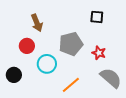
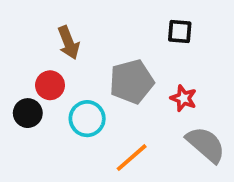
black circle: (14, 75) -> (28, 113), moved

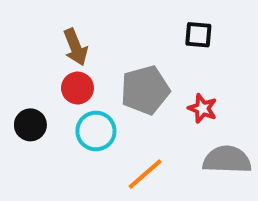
red circle: (50, 85) -> (78, 88), moved
gray semicircle: (206, 145) -> (227, 160), turned -39

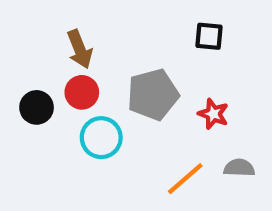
black circle: (30, 125) -> (37, 107), moved
gray semicircle: (227, 160) -> (239, 168), size x0.6
orange line: (145, 174) -> (185, 179), moved

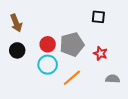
brown arrow: (80, 49) -> (16, 23), moved
red circle: (82, 92) -> (48, 44), moved
orange line: (185, 179) -> (72, 78), moved

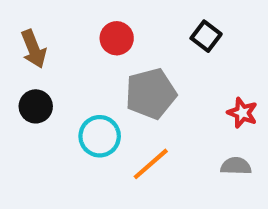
black square: (98, 17) -> (206, 36), turned 32
red circle: (48, 44) -> (117, 38), moved
red star: (100, 53) -> (242, 113), moved

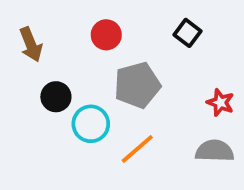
black circle: (36, 106) -> (56, 97), moved
gray semicircle: (236, 166) -> (215, 151), size x1.4

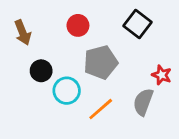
black square: (188, 33) -> (137, 24), size x1.4
gray semicircle: (215, 151) -> (143, 102), moved, turned -72

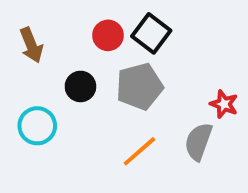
black square: (137, 24) -> (151, 33), moved
black circle: (41, 71) -> (80, 86), moved
cyan circle: (67, 91) -> (37, 126), moved

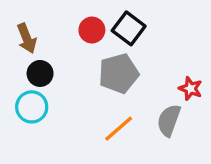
black circle: (80, 86) -> (40, 73), moved

